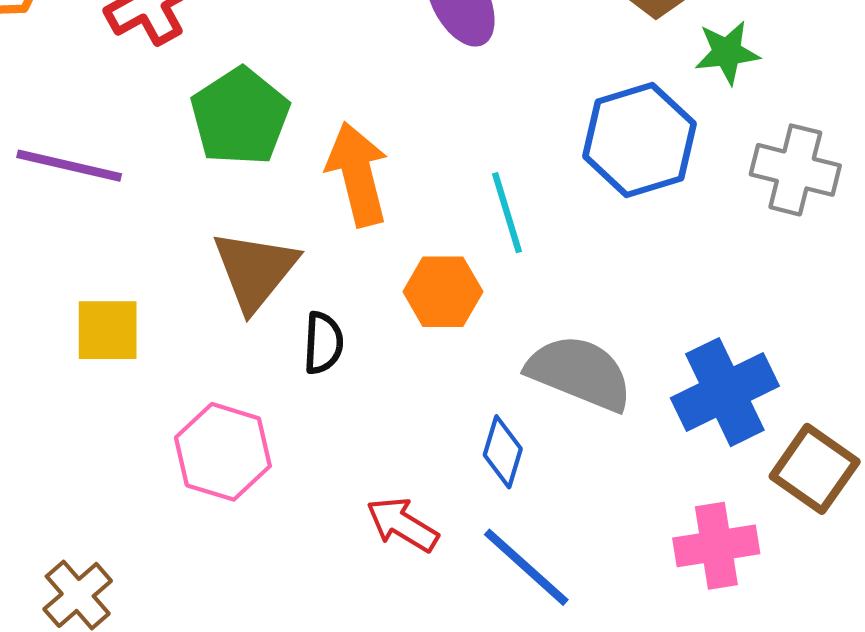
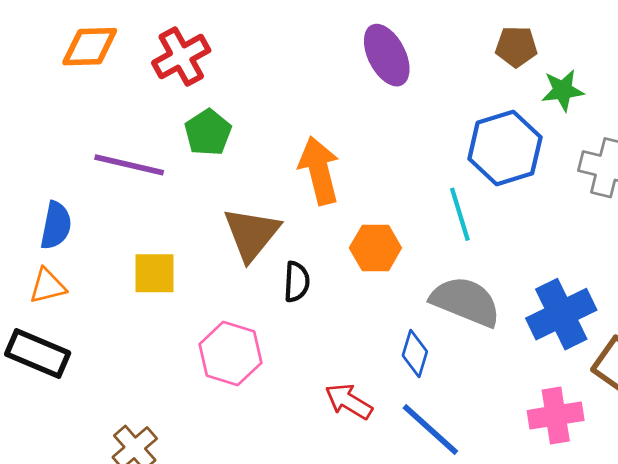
green pentagon: (240, 117) -> (208, 133), moved, size x0.7
cyan line: (507, 213) -> (460, 214), moved

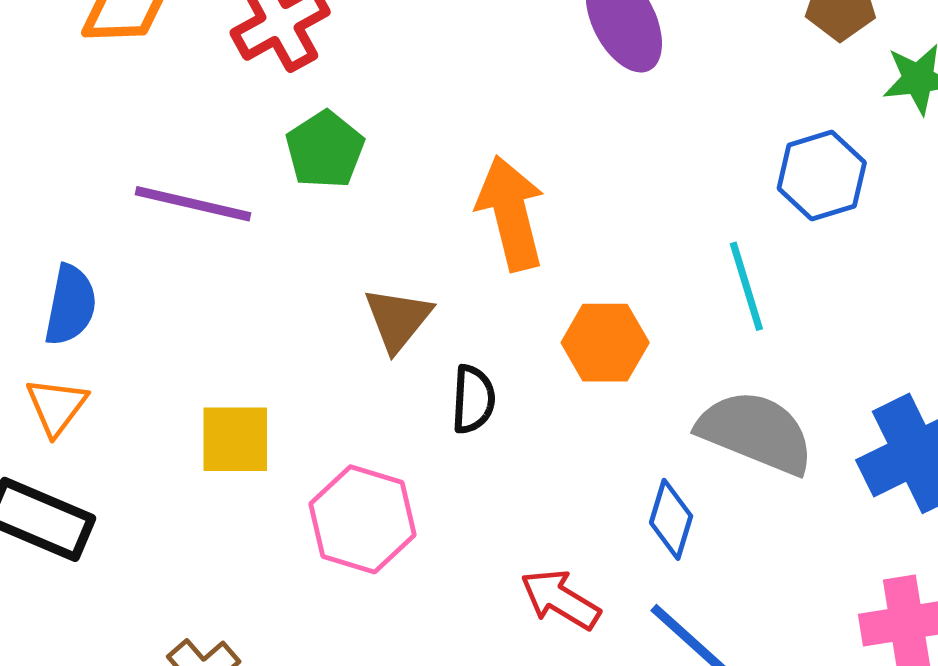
blue hexagon: (505, 148) -> (822, 176), size x0.7
brown triangle: (252, 234) -> (398, 319), size x0.7
yellow square: (154, 273) -> (235, 439), moved
orange triangle: (47, 286) -> (56, 406), turned -39

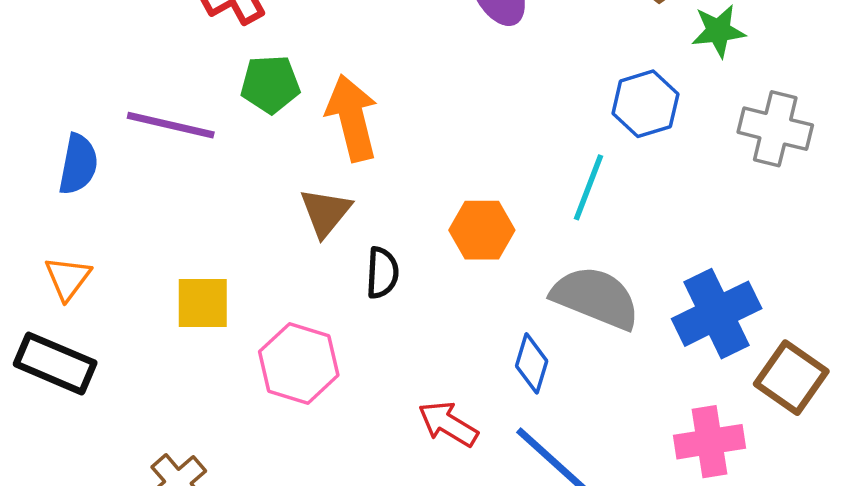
green pentagon: (325, 150) -> (270, 84), turned 30
orange arrow: (511, 213) -> (352, 118), moved
cyan line: (746, 286) -> (589, 187), turned 38
blue semicircle: (71, 305) -> (78, 164), moved

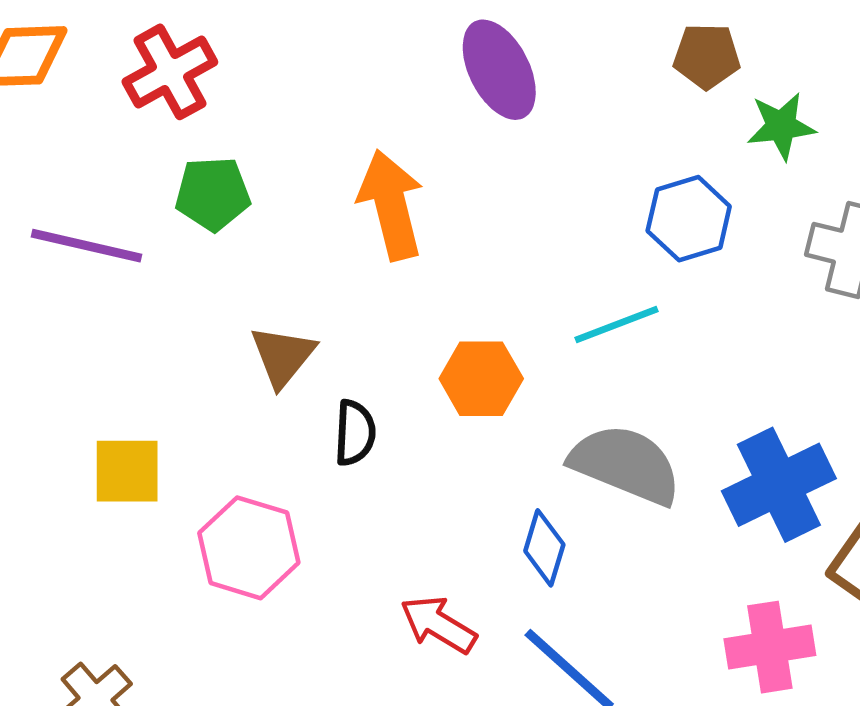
orange arrow: (352, 118) -> (391, 205), moved
cyan line: (589, 187) -> (616, 325), turned 48

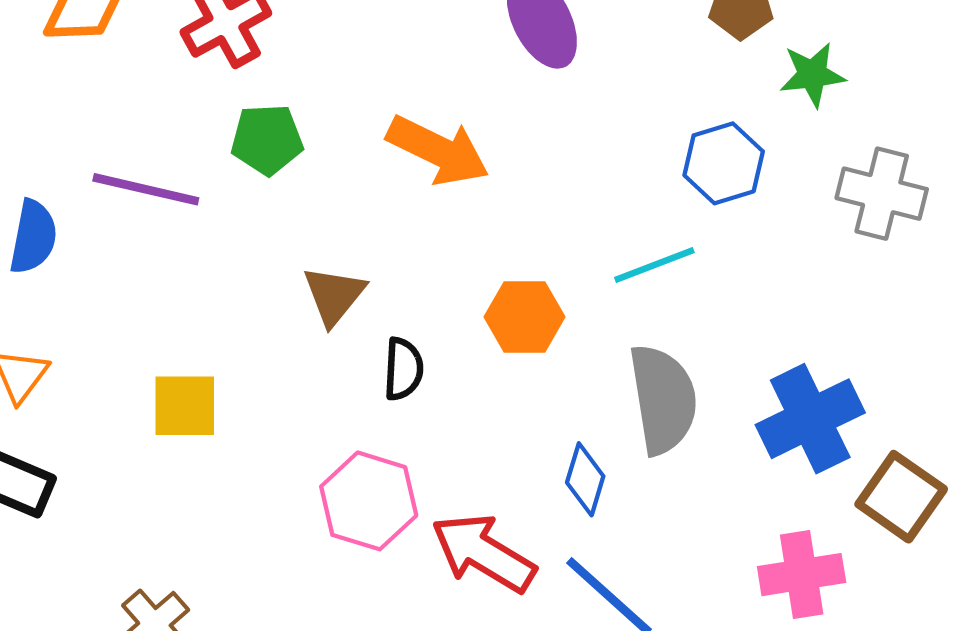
orange arrow: (391, 205) -> (438, 150), turned 130
gray semicircle: (626, 464) -> (663, 399), turned 59
pink hexagon: (249, 548) -> (369, 501), moved
red arrow: (438, 625) -> (483, 553), size x1.4

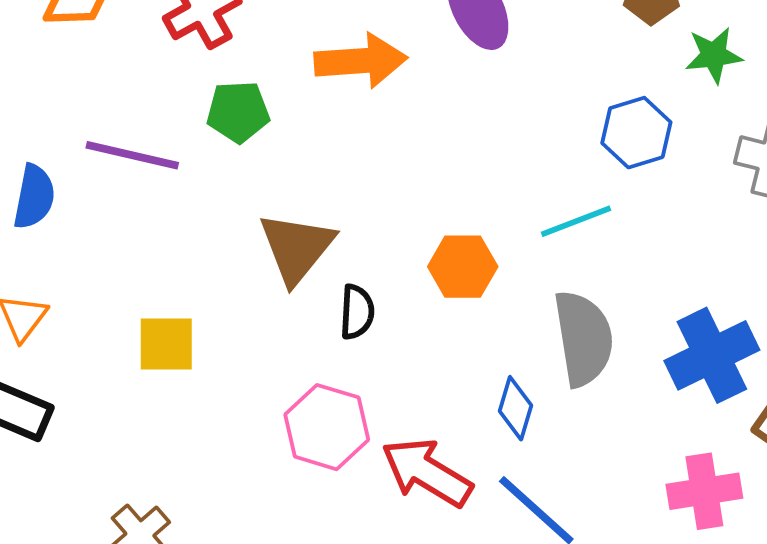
orange arrow: (438, 150) -> (361, 61), moved, turned -30
brown triangle: (334, 295) -> (297, 248), size x1.4

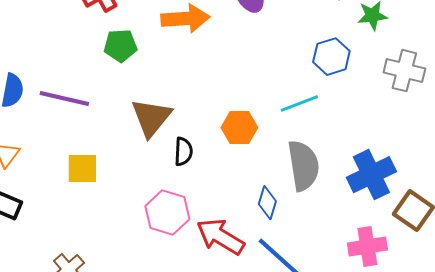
purple line: (132, 155) -> (64, 99), moved

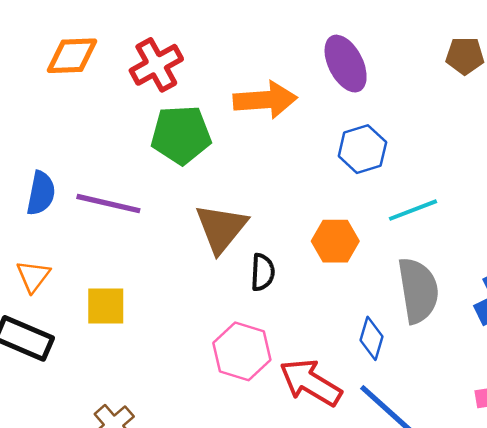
green pentagon: (120, 46) -> (181, 135), size x1.4
blue hexagon: (331, 57) -> (362, 149), moved
yellow square: (82, 169) -> (106, 306), moved

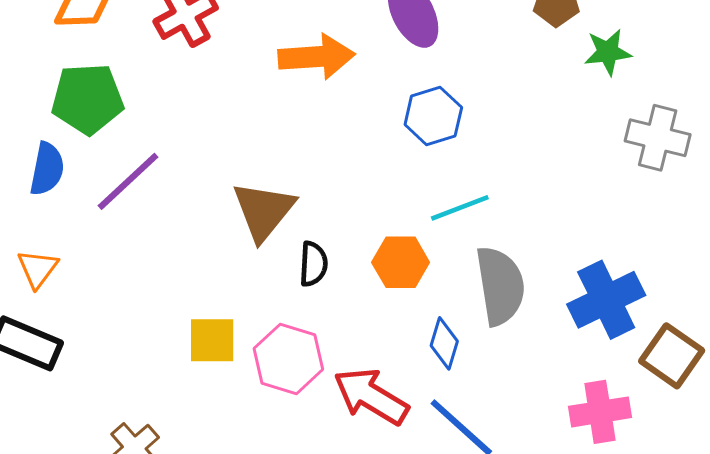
green pentagon: (181, 135) -> (87, 99), moved
purple line: (108, 204) -> (128, 181), turned -56
cyan line: (413, 210) -> (460, 208), moved
orange hexagon: (335, 241) -> (401, 262), moved
yellow square: (106, 306) -> (212, 340), moved

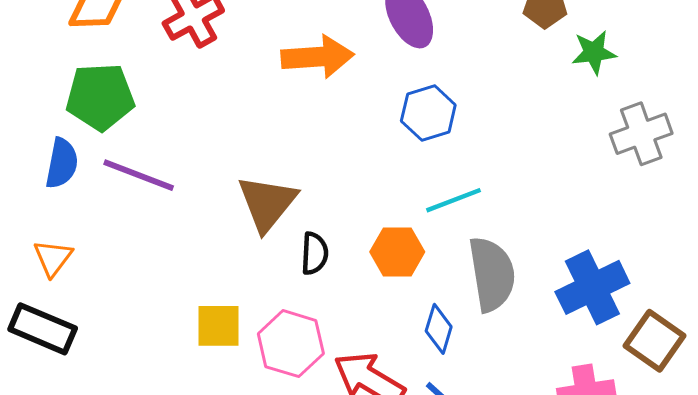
gray cross: (658, 138) -> (641, 134), turned -34
purple line: (128, 181) -> (139, 175), turned 64

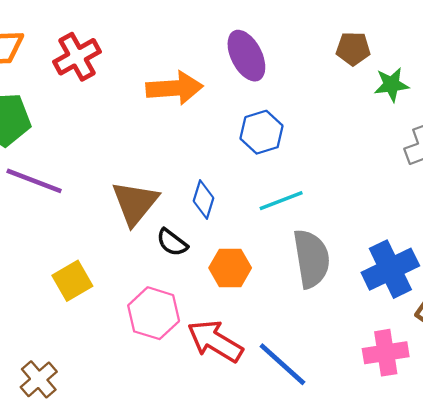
orange hexagon: (397, 252) -> (230, 268), moved
black semicircle: (315, 253) -> (172, 242), turned 124
yellow square: (218, 326) -> (72, 281), moved, turned -30
blue diamond: (439, 329) -> (203, 199), moved

